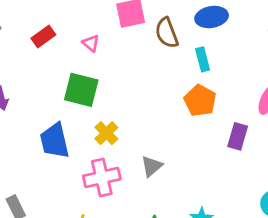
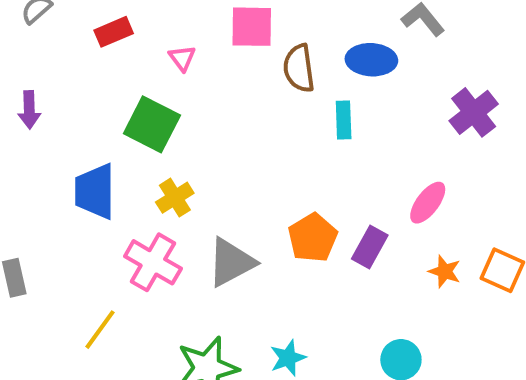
orange pentagon: (200, 101) -> (313, 238), moved
gray triangle: (152, 166) -> (231, 262), size x1.5
pink cross: (102, 177) -> (153, 262), turned 30

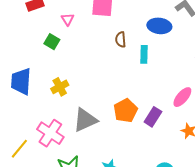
brown semicircle: (299, 68) -> (121, 40), moved, size x0.7
green square: (152, 124) -> (52, 42), moved, size x0.6
pink cross: (153, 262) -> (50, 133), moved

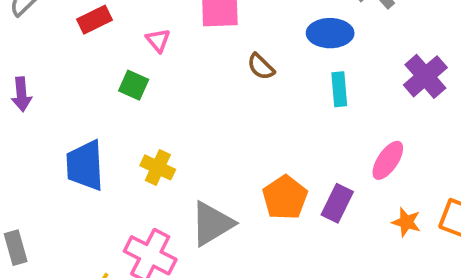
brown semicircle: (121, 40) -> (261, 67), turned -35
cyan rectangle: (144, 54) -> (339, 89), moved
yellow cross: (60, 87) -> (158, 167), turned -30

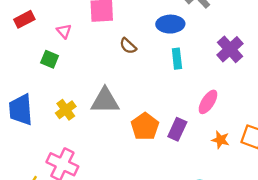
yellow cross: (158, 167) -> (66, 110), turned 30
gray triangle: (212, 224) -> (105, 101), moved, turned 32

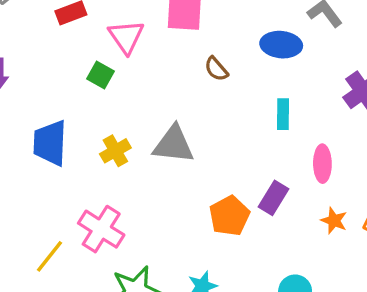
pink triangle: (64, 31) -> (126, 37), size x1.6
cyan rectangle: (177, 59) -> (283, 114), moved
pink ellipse: (208, 102) -> (322, 164), turned -40
orange pentagon: (145, 126) -> (229, 216), moved

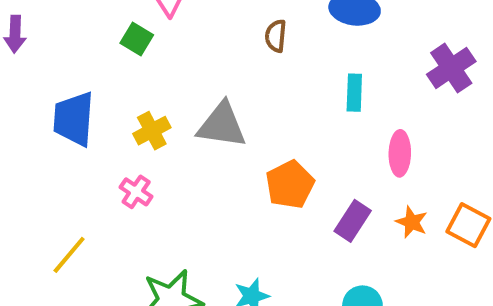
brown semicircle: (216, 69) -> (276, 36), turned 44
purple rectangle: (273, 198) -> (353, 221), moved
orange pentagon: (229, 216) -> (290, 185), moved
pink cross: (101, 229) -> (136, 192), moved, size x0.6

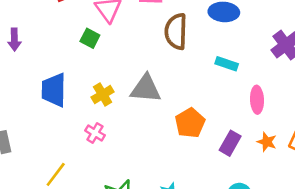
brown semicircle: (276, 36) -> (176, 31), size x1.8
cyan rectangle: (354, 93) -> (227, 64), turned -70

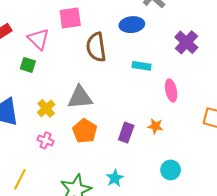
orange pentagon: (190, 123) -> (85, 131), moved
orange star: (267, 142) -> (155, 126), moved
purple rectangle: (230, 143) -> (126, 133), moved

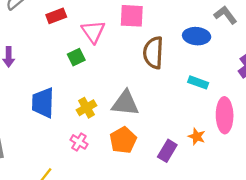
green square: (28, 65) -> (76, 57), turned 35
pink ellipse: (171, 90) -> (225, 115), size x1.4
orange star: (155, 126) -> (197, 136), moved

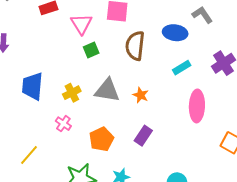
green square: (76, 57) -> (91, 50), moved
cyan rectangle: (198, 82) -> (182, 68), moved, turned -54
orange star: (197, 136) -> (141, 95), moved
orange pentagon: (123, 140) -> (101, 139), moved

